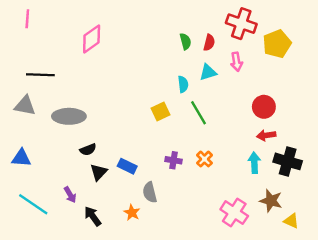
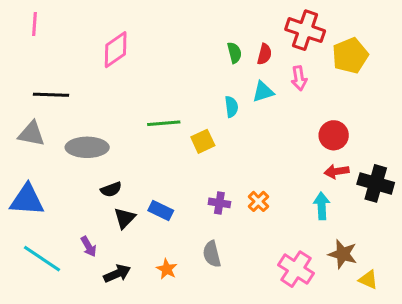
green line: (198, 113) -> (164, 123), moved, turned -65
blue triangle: (21, 158) -> (27, 200), size x1.4
black cross: (288, 161) -> (376, 183), moved
gray semicircle: (150, 192) -> (212, 254), moved
black arrow: (93, 216) -> (117, 274), turned 102

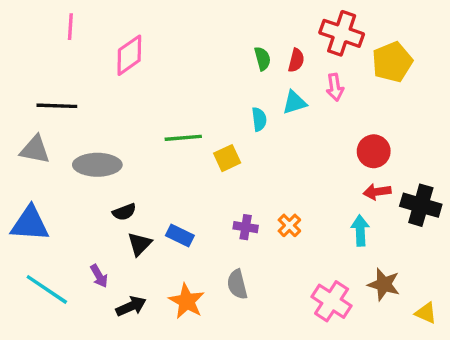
pink line: (34, 24) -> (70, 27), moved
orange star: (167, 269) -> (187, 301), size x1.5
yellow triangle: (368, 280) -> (426, 313), moved

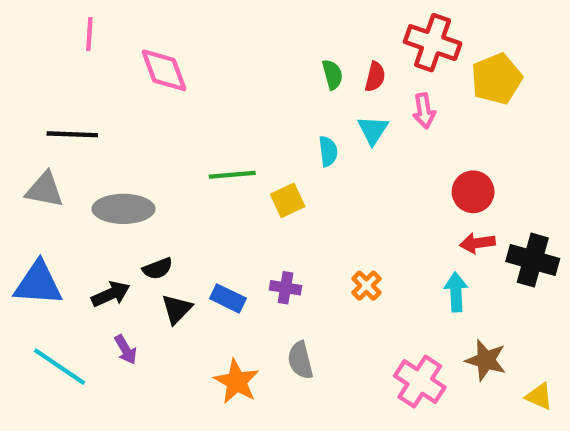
pink diamond: (129, 55) -> (164, 70), turned -75
cyan triangle: (294, 102) -> (373, 130), turned -40
purple cross: (246, 227) -> (285, 288), moved
black arrow: (131, 306) -> (111, 294), moved

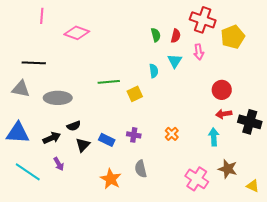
pink diamond: (164, 70) -> (77, 33), turned -50

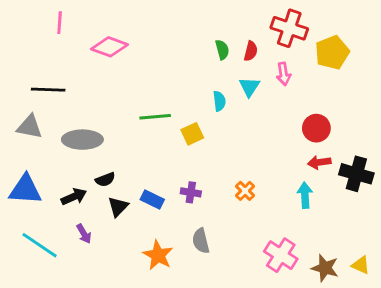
brown star: (228, 169) -> (325, 268), moved

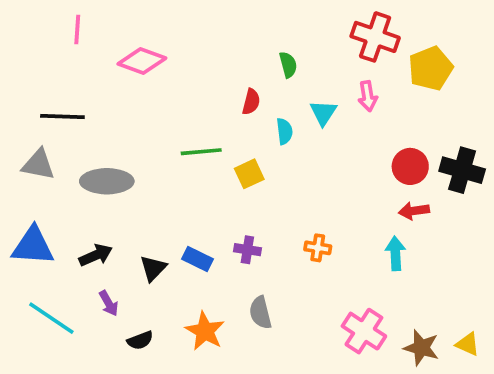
red semicircle: (251, 51) -> (251, 102), moved
black cross: (356, 174) -> (462, 170), moved
black semicircle: (105, 180) -> (140, 340), moved
orange cross: (245, 191) -> (318, 248), turned -36

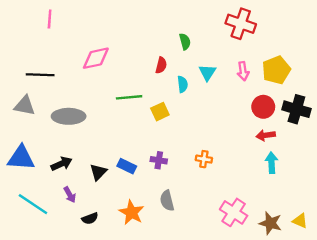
pink diamond: (142, 61) -> (96, 58), moved, turned -32
yellow pentagon: (431, 68) -> (276, 70), moved
pink arrow: (368, 96) -> (243, 71), moved
cyan arrow: (395, 253) -> (272, 163), moved

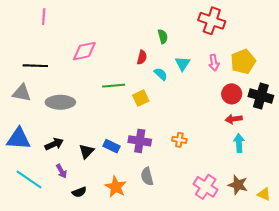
cyan semicircle: (183, 84) -> (161, 74), turned -40
purple cross: (159, 160) -> (140, 141), size x1.5
brown star: (270, 223) -> (238, 185), moved

